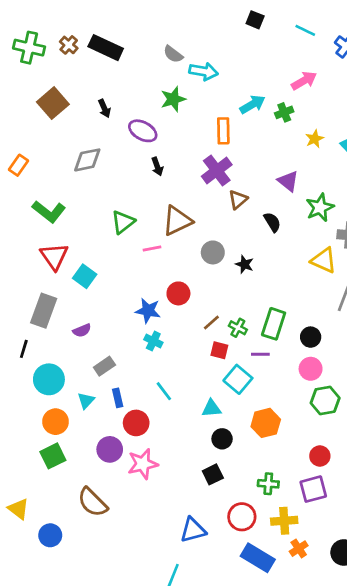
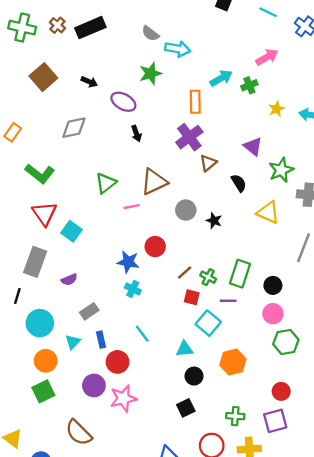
black rectangle: (106, 48) -> (90, 28), turned -48
black arrow: (104, 108) -> (89, 82), turned -42
yellow triangle: (324, 260) -> (268, 212), moved

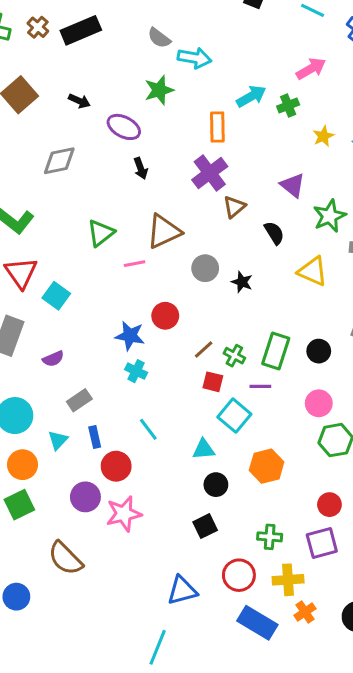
black circle: (273, 285) -> (319, 351), moved

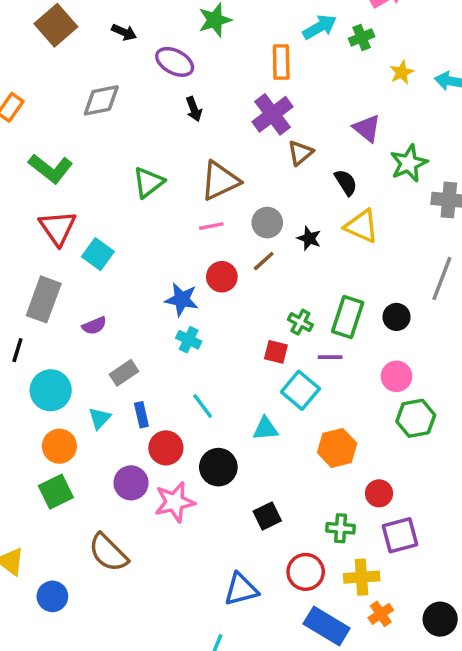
pink line: (135, 264) -> (211, 226), moved
yellow triangle: (313, 271) -> (362, 226), moved
brown line: (204, 350) -> (264, 261), moved
black circle: (216, 485) -> (218, 467), moved, size x1.4
red circle: (329, 505) -> (379, 493), moved

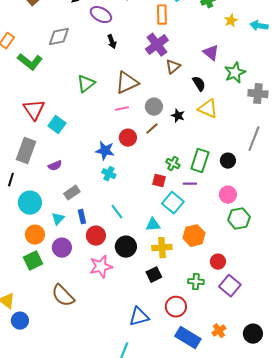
green L-shape: (51, 168) -> (30, 62), moved
purple circle: (131, 483) -> (62, 248), moved
purple square: (400, 535) -> (230, 286), turned -35
yellow cross: (362, 577) -> (162, 248), moved
blue circle: (52, 596) -> (20, 321), moved

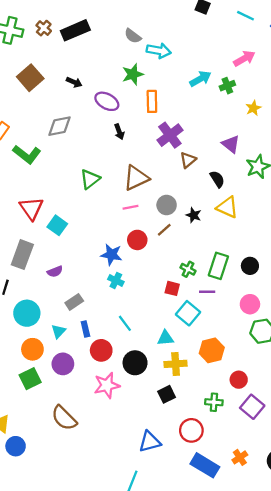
orange rectangle: (162, 15) -> (152, 101), moved

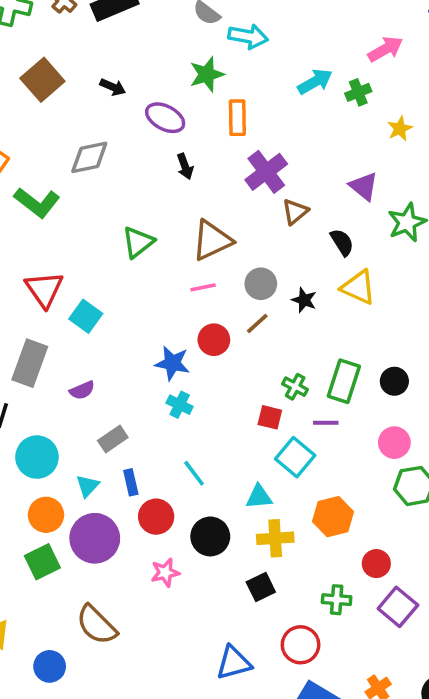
purple circle: (63, 364) -> (95, 538), size x1.4
pink star: (107, 385) -> (165, 573), size x0.7
blue circle: (16, 446) -> (50, 666), moved

